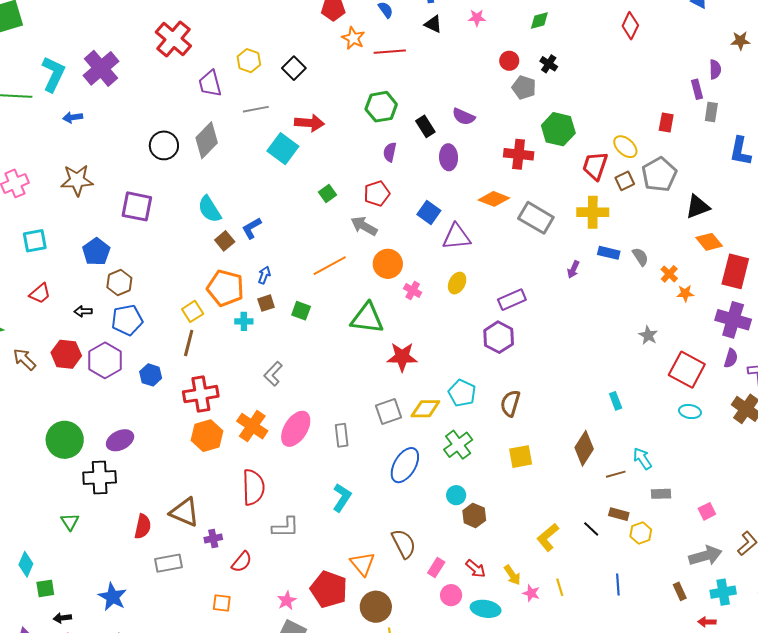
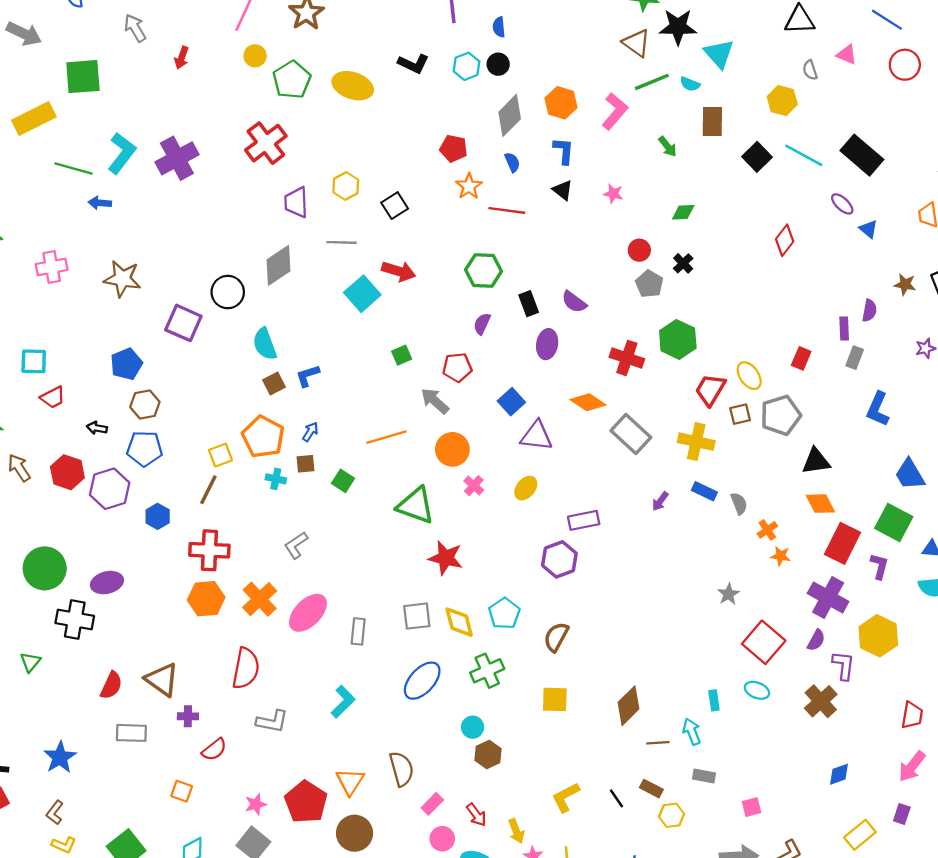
blue arrow: (73, 117) -> (100, 203), moved
black circle: (164, 145) -> (228, 292), moved
cyan square: (35, 241) -> (34, 361), moved
cyan rectangle: (616, 401) -> (714, 700), moved
yellow diamond: (425, 409) -> (459, 622), turned 64

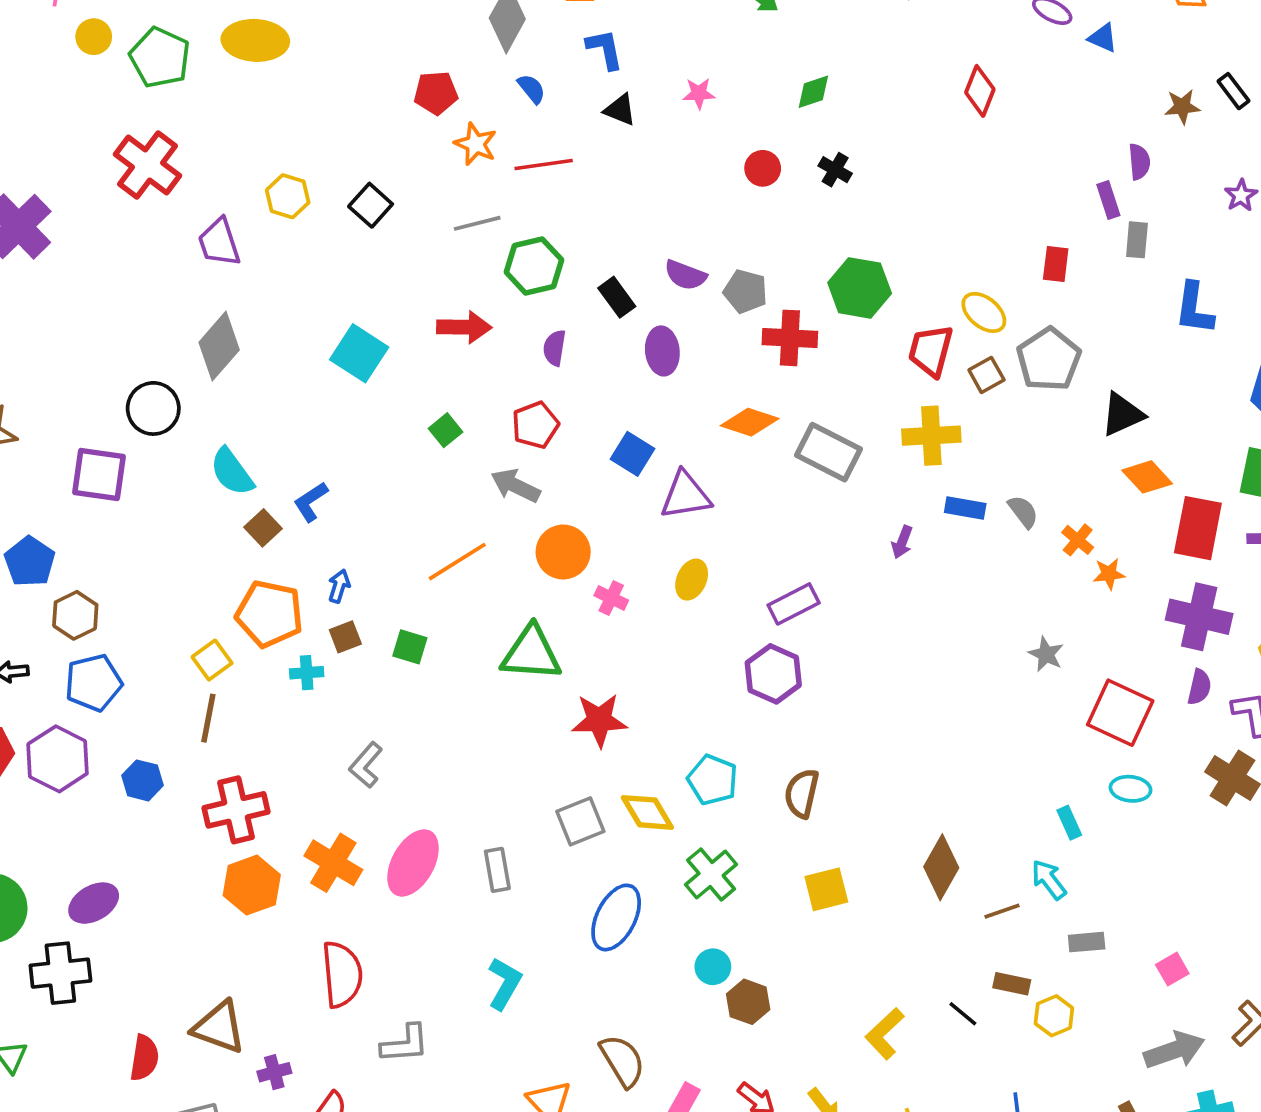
gray line: (342, 242) -> (477, 223), moved
red arrow: (399, 271) -> (464, 327), moved
gray pentagon: (649, 284) -> (745, 291), moved

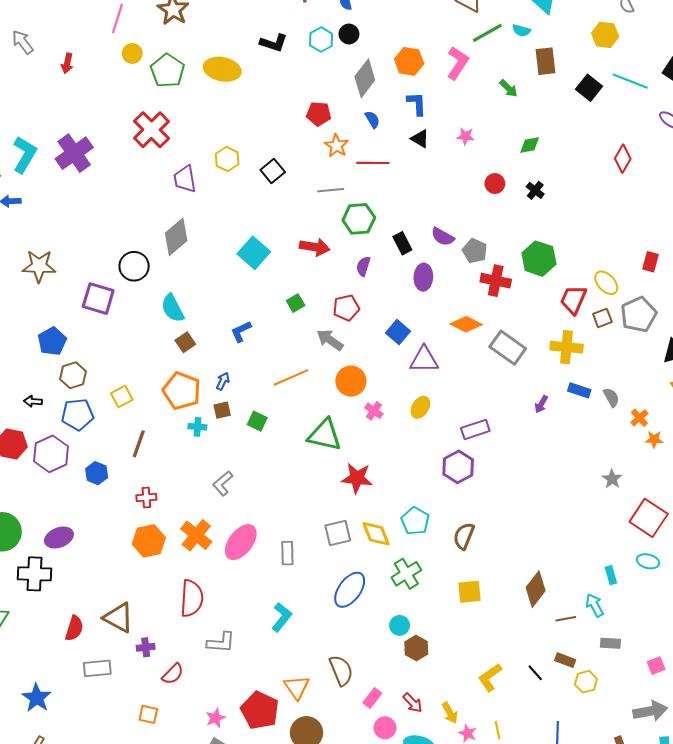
blue L-shape: (311, 502) -> (241, 331), moved
yellow square: (212, 660) -> (122, 396), moved
red cross: (236, 810) -> (146, 497), size x0.6

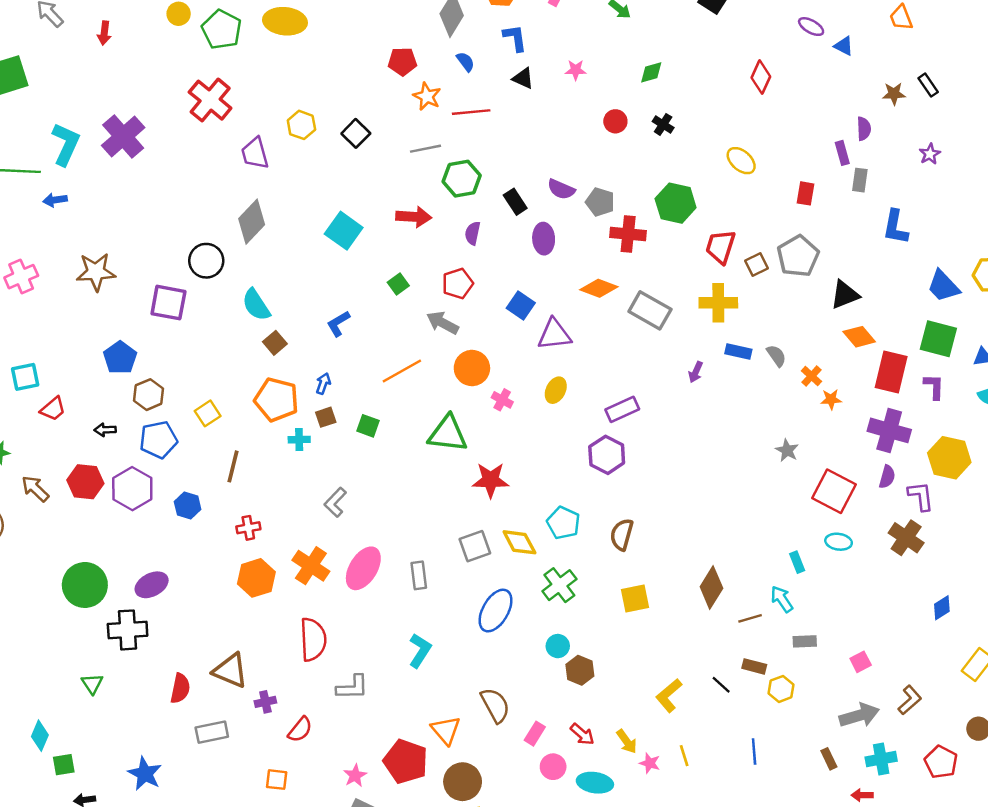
yellow ellipse: (606, 283) -> (741, 161), moved

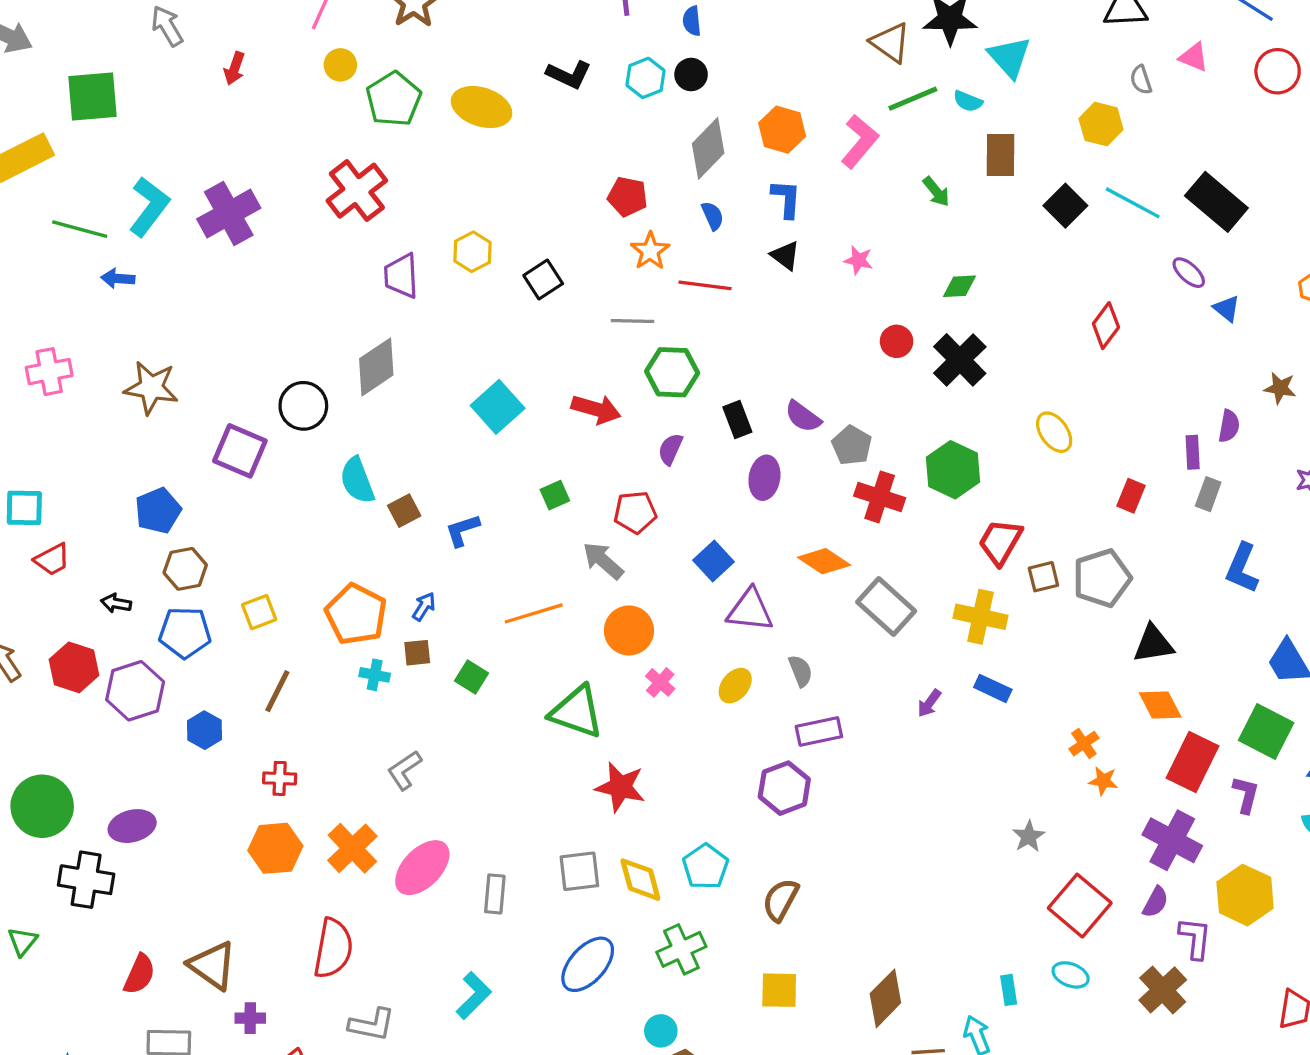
black cross: (663, 124) -> (960, 360), size x1.8
brown square: (275, 343) -> (404, 511), moved
gray semicircle: (776, 356) -> (800, 671), moved

